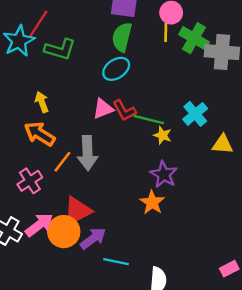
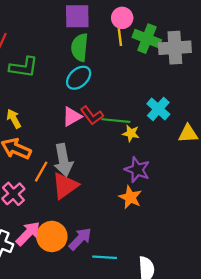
red triangle: (77, 211) -> (65, 186), moved

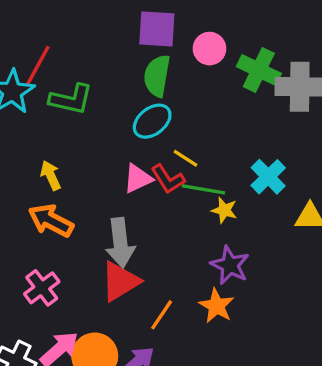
pink circle: (122, 18) -> (209, 49), moved
yellow line: (120, 37) -> (185, 158), moved, turned -54
orange line: (41, 172) -> (162, 315), moved

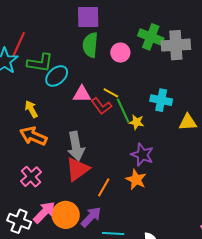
pink circle: (209, 49) -> (120, 53), moved
cyan ellipse: (152, 121) -> (57, 76), moved
cyan cross: (268, 177) -> (161, 100), turned -30
pink triangle: (138, 179) -> (82, 94), moved, turned 30
green line: (203, 189) -> (123, 111), turned 60

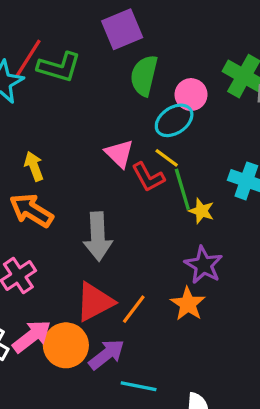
purple square: (88, 17) -> (122, 29), moved, turned -30
green L-shape: (40, 63) -> (59, 67), moved
cyan ellipse: (57, 76) -> (174, 120), moved
pink triangle: (82, 94) -> (119, 153), turned 36
red triangle: (77, 169) -> (95, 302), moved

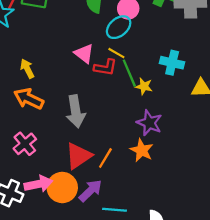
red L-shape: (148, 177) -> (105, 67), turned -45
pink arrow: (32, 336) -> (38, 184), turned 32

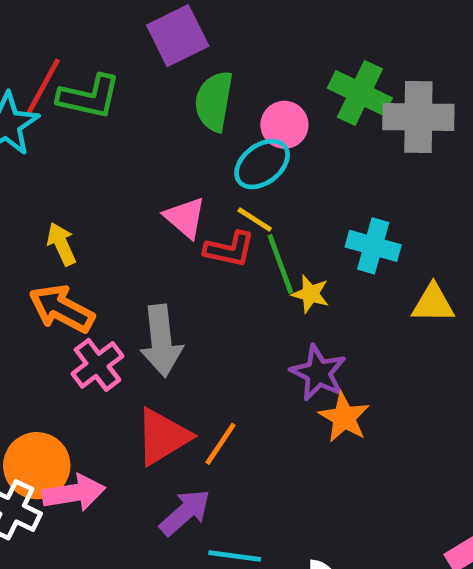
pink cross: (25, 144) -> (97, 365), moved
orange star: (142, 150) -> (344, 417), moved
orange circle: (62, 187) -> (37, 466), moved

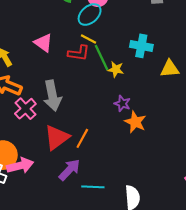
pink triangle: (185, 217) -> (43, 43), moved
purple star: (318, 373) -> (122, 104), size x0.7

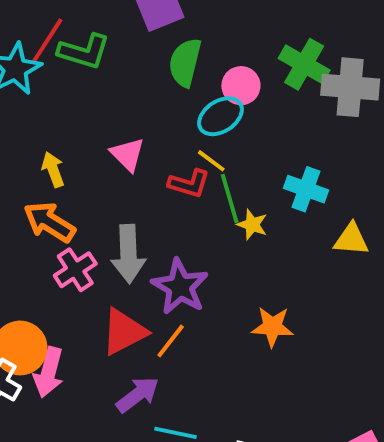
purple star: (122, 104) -> (180, 287), moved, size x1.8
orange star: (135, 122) -> (272, 327), turned -30
pink arrow: (20, 166) -> (49, 372), turned 110

